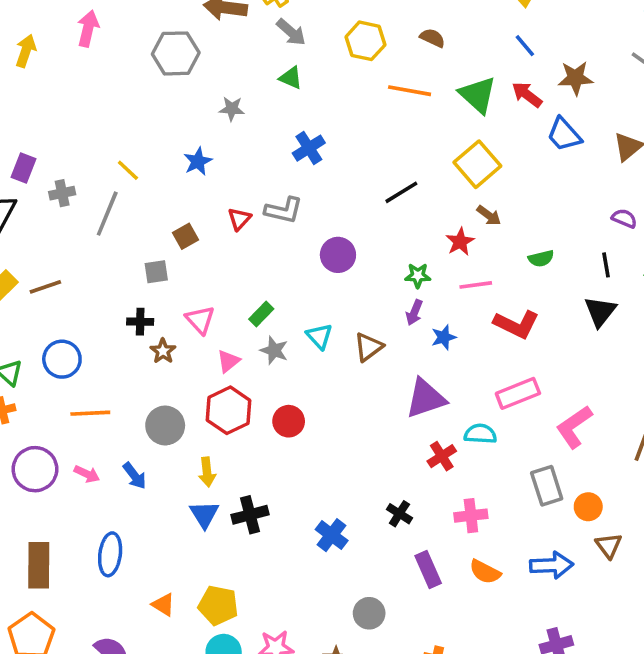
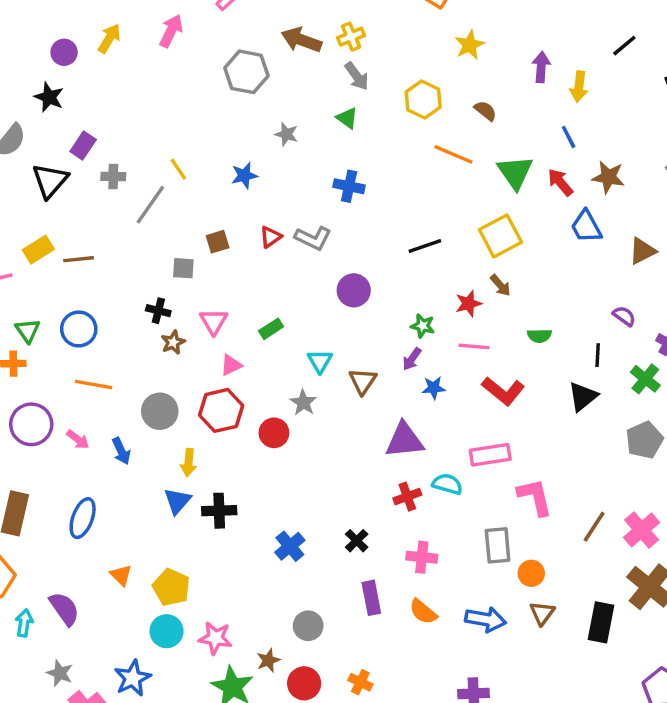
blue cross: (309, 148) -> (349, 186), turned 32
brown triangle: (368, 347) -> (363, 381), turned -32
gray star: (274, 350) -> (303, 403), moved
pink L-shape: (574, 427) -> (535, 497), turned 99

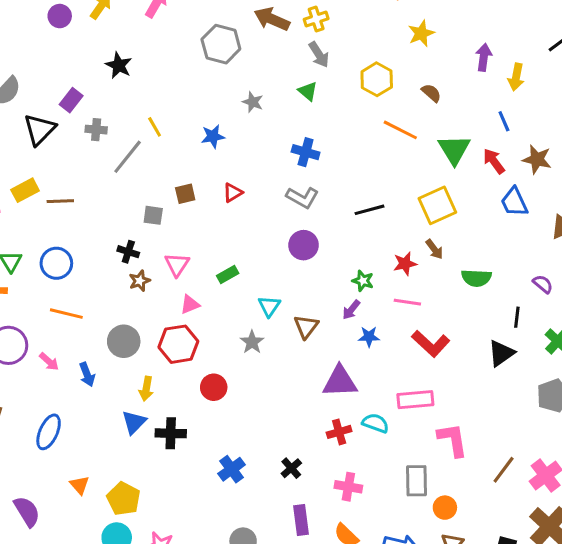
black star: (49, 97) -> (119, 65), moved
gray L-shape: (313, 238) -> (302, 198), moved
green semicircle: (539, 336) -> (476, 278), moved, size x1.4
red circle: (274, 433) -> (214, 387), moved

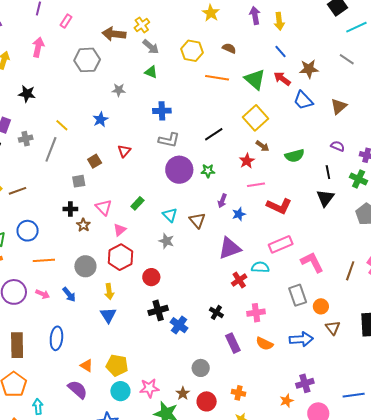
purple circle: (304, 245) -> (179, 170), size x1.4
green star: (363, 281) -> (208, 171), moved
black cross: (171, 433) -> (158, 310), moved
purple semicircle: (27, 511) -> (78, 389), moved

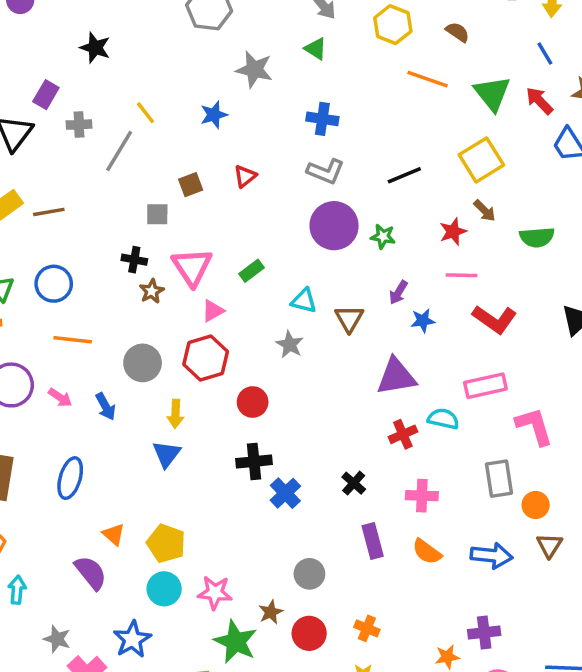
gray star: (119, 90) -> (254, 69), size x1.5
pink triangle: (104, 207) -> (192, 267), size x1.4
cyan triangle: (170, 215) -> (304, 301), turned -42

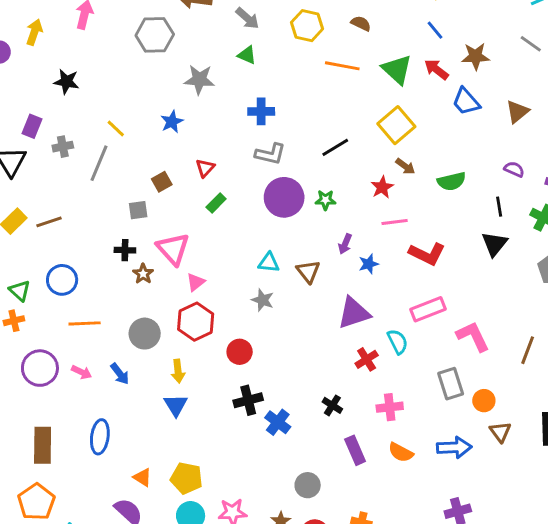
green rectangle: (252, 271) -> (216, 203), moved
cyan semicircle: (443, 419) -> (398, 342), turned 60

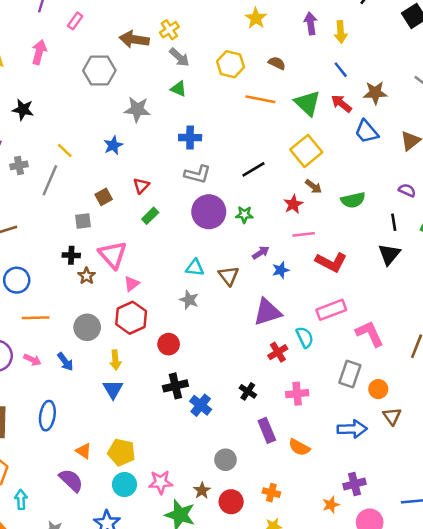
purple arrow: (345, 244) -> (261, 253), turned -147
gray rectangle: (451, 384) -> (350, 374), turned 35
orange semicircle: (401, 452) -> (299, 447), moved

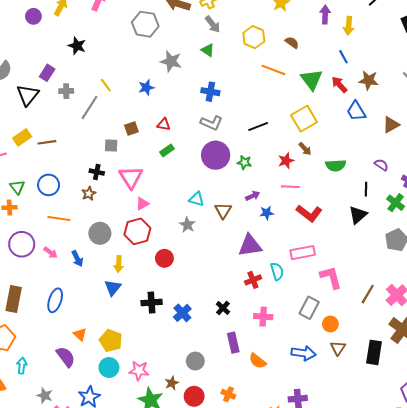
red triangle: (141, 186) -> (164, 124), turned 48
brown star: (87, 276) -> (89, 194), moved
black cross: (175, 386) -> (152, 303), moved

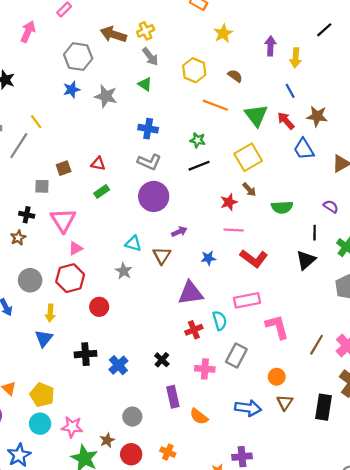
blue star: (146, 88) -> (72, 90), moved
green star: (244, 162) -> (198, 140), moved
purple arrow: (253, 196) -> (179, 232), moved
gray rectangle: (309, 308) -> (236, 355), moved

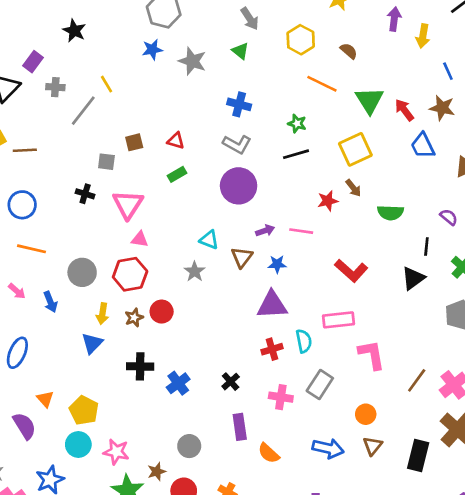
blue line: (290, 91) -> (448, 71), moved
pink line: (234, 230) -> (301, 231), moved
brown star: (18, 238) -> (134, 318), moved
pink triangle: (75, 248) -> (140, 239), turned 32
blue star: (208, 258) -> (277, 264), moved

